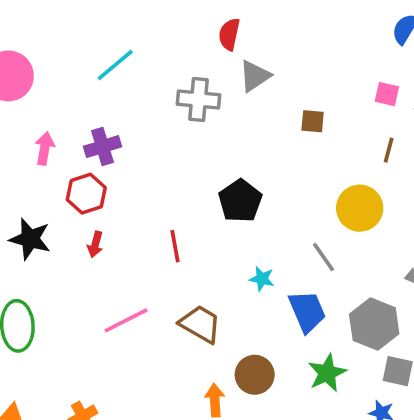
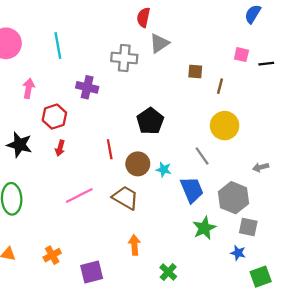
cyan line: (115, 65) -> (58, 46), moved, turned -60
purple cross: (103, 147) -> (87, 87), moved, turned 30
brown line: (389, 150) -> (220, 86), moved
brown circle: (255, 375) -> (138, 164), moved

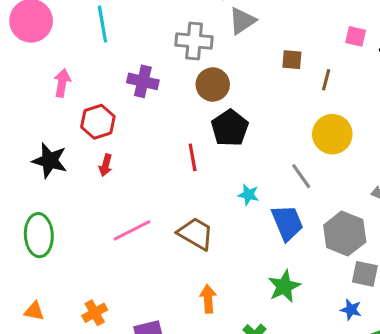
red line: (110, 149) -> (193, 157), moved
brown circle: (138, 164) -> (213, 84), moved
green star: (204, 228) -> (284, 286), moved

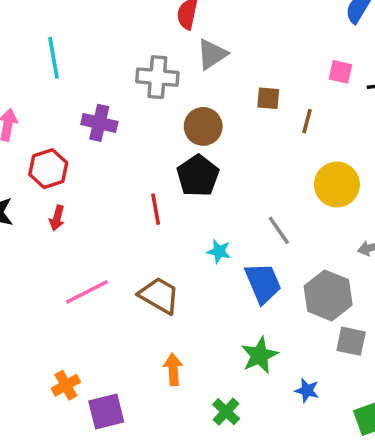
brown circle: (213, 84) -> (203, 126), moved
yellow circle: (332, 134) -> (337, 185), moved
blue star: (351, 310) -> (307, 390), moved
orange cross: (95, 313) -> (66, 385), moved

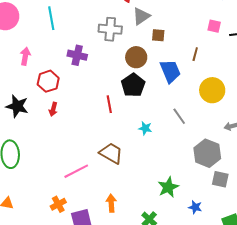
brown square: (268, 98) -> (158, 35), moved
blue trapezoid: (263, 283) -> (170, 71), moved
pink line: (87, 292) -> (76, 171), moved
orange arrow: (173, 369) -> (111, 203), moved

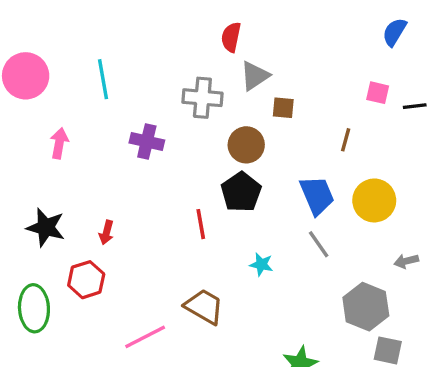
blue trapezoid: (170, 71) -> (317, 195), moved
red hexagon: (48, 81) -> (86, 280), moved

